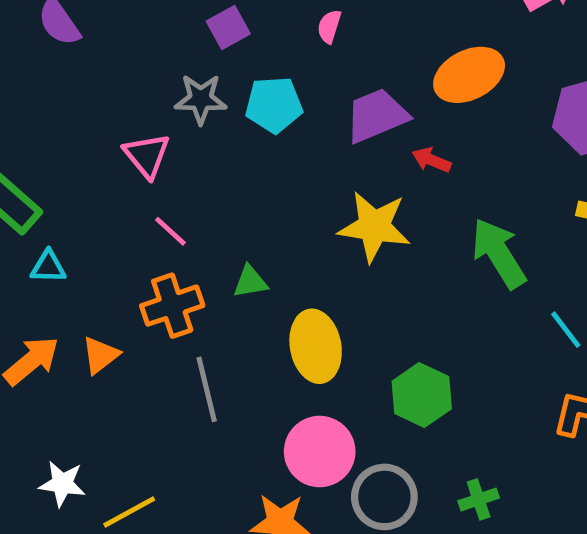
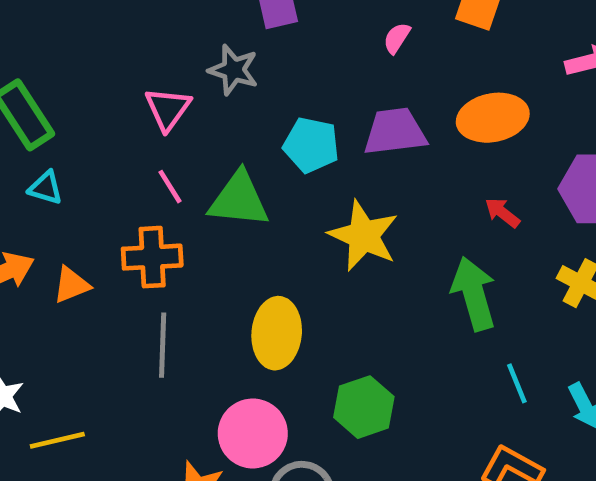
pink semicircle: (329, 26) -> (397, 38), moved
cyan pentagon: (274, 105) -> (311, 145), moved
red arrow: (432, 160) -> (502, 213), moved
green triangle: (250, 282) -> (239, 200), moved, size x1.8

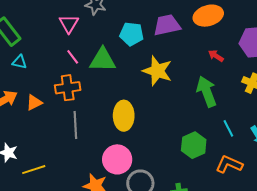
green hexagon: (364, 407) -> (194, 145), moved

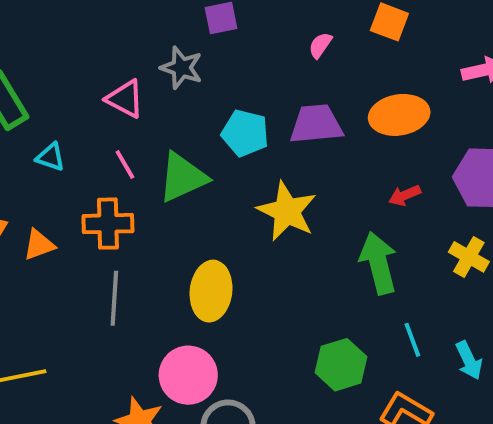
pink triangle: (69, 24) -> (125, 99), turned -40
red arrow: (216, 56) -> (405, 195), turned -63
green triangle: (103, 60) -> (183, 177), turned -32
cyan triangle: (20, 62) -> (50, 157), moved

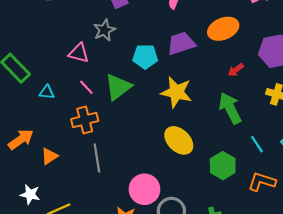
gray star: (182, 68) -> (104, 30), turned -30
orange triangle: (39, 245) -> (49, 156), moved
yellow ellipse: (211, 291) -> (179, 140), moved, turned -40

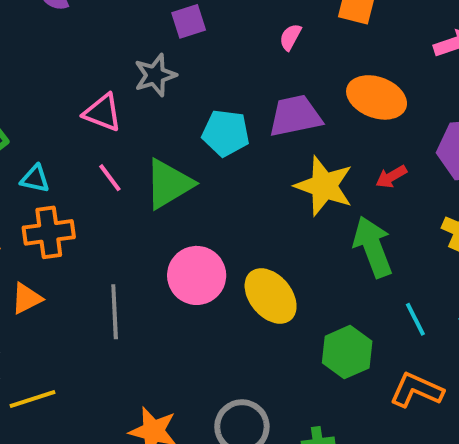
orange ellipse: (223, 29) -> (377, 97), turned 36
yellow star: (176, 92) -> (324, 186), moved
orange cross: (85, 120) -> (49, 232), moved
pink circle: (144, 189) -> (197, 275), moved

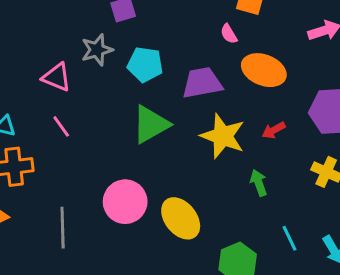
pink semicircle: (290, 37) -> (229, 34), moved, turned -60
cyan pentagon: (226, 133) -> (145, 65), moved
green triangle: (169, 184) -> (151, 124), moved
green arrow: (373, 247) -> (259, 183), size x0.6

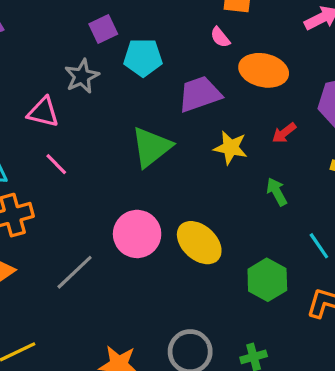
cyan pentagon: (145, 65) -> (143, 58), moved
yellow star: (223, 136) -> (231, 148), size x0.7
gray line: (63, 228) -> (75, 272), turned 57

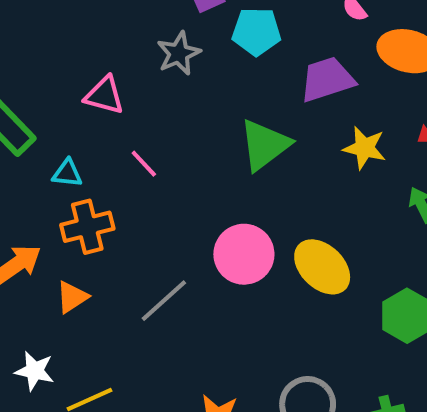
pink triangle: (43, 112) -> (104, 95), moved

